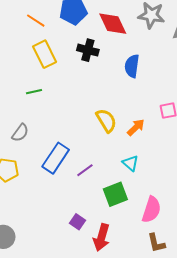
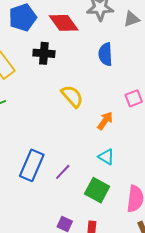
blue semicircle: (132, 66) -> (105, 54), moved
yellow semicircle: (106, 120) -> (72, 96), moved
green square: (115, 194) -> (97, 190), turned -30

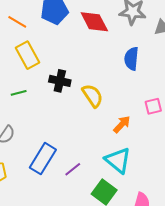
black cross: (44, 53) -> (60, 81), moved
cyan triangle: (106, 157) -> (118, 160), size x1.6

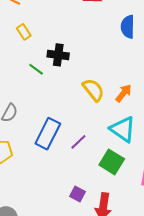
yellow rectangle: (27, 55) -> (24, 32), size x0.6
green line: (19, 93) -> (36, 69), moved, turned 56
yellow semicircle: (92, 96) -> (93, 90), moved

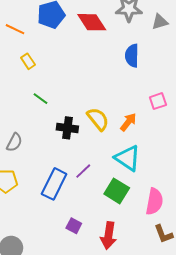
black cross: (58, 55) -> (67, 128), moved
blue rectangle: (48, 134) -> (54, 184), moved
purple square: (78, 194) -> (74, 226), moved

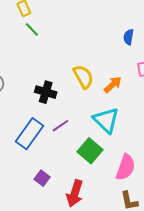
blue semicircle: (132, 56) -> (129, 37), moved, size x0.7
green line: (41, 99) -> (32, 29), moved
black cross: (67, 128) -> (46, 92), moved

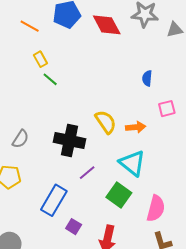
orange arrow: (113, 85) -> (136, 127), turned 42
black cross: (46, 92) -> (69, 140), size x1.4
blue rectangle: (29, 134) -> (54, 200), moved

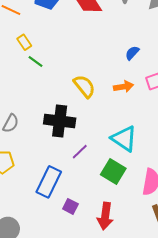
blue semicircle: (147, 78) -> (132, 53), turned 42
yellow semicircle: (106, 122) -> (84, 86), moved
orange arrow: (136, 127) -> (123, 87), moved

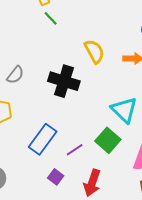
purple line: (80, 152) -> (75, 150), moved
purple square: (70, 206) -> (56, 177), moved

